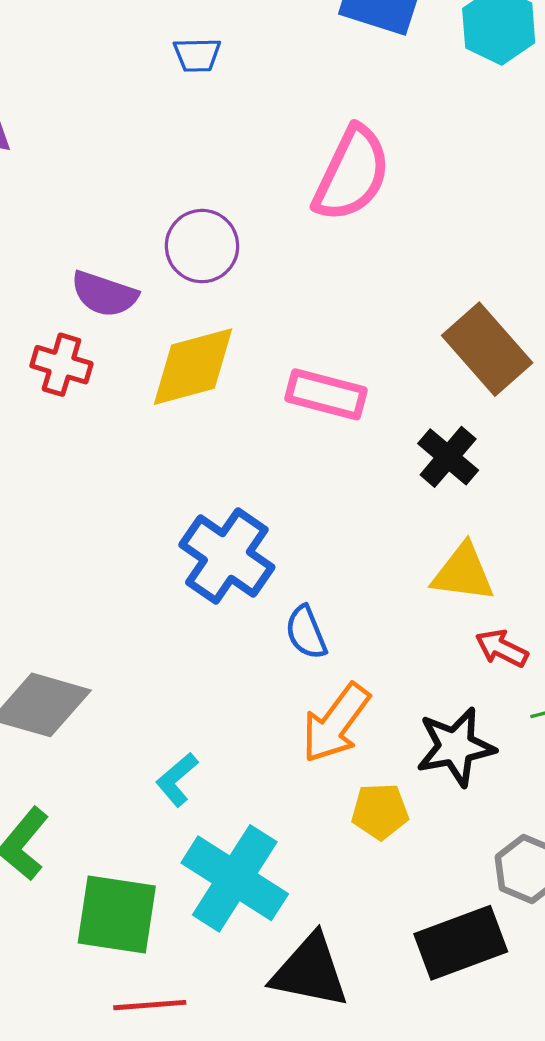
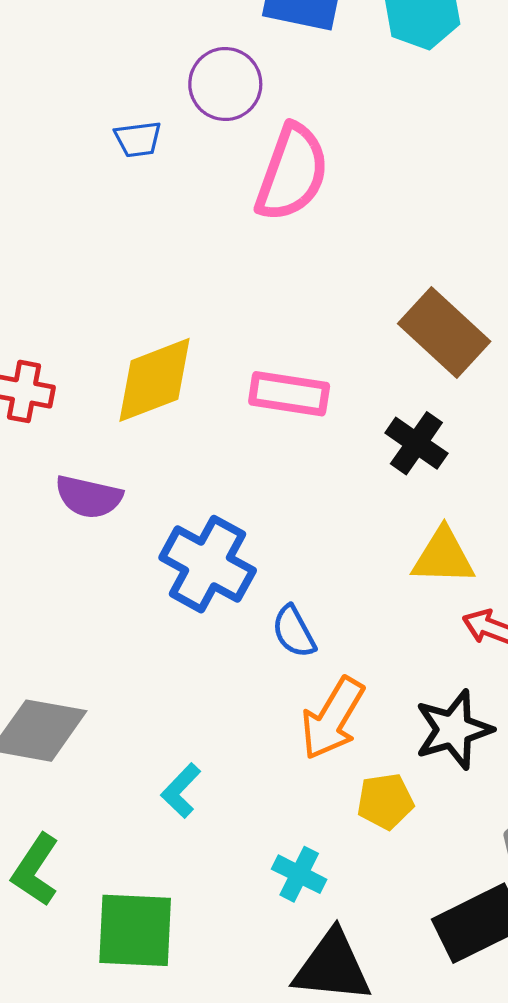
blue trapezoid: (197, 55) -> (138, 139), moved
purple circle: (202, 246) -> (225, 84), moved
purple semicircle: (104, 294) -> (89, 497), moved
cyan cross: (235, 878) -> (299, 874), moved, size x0.5

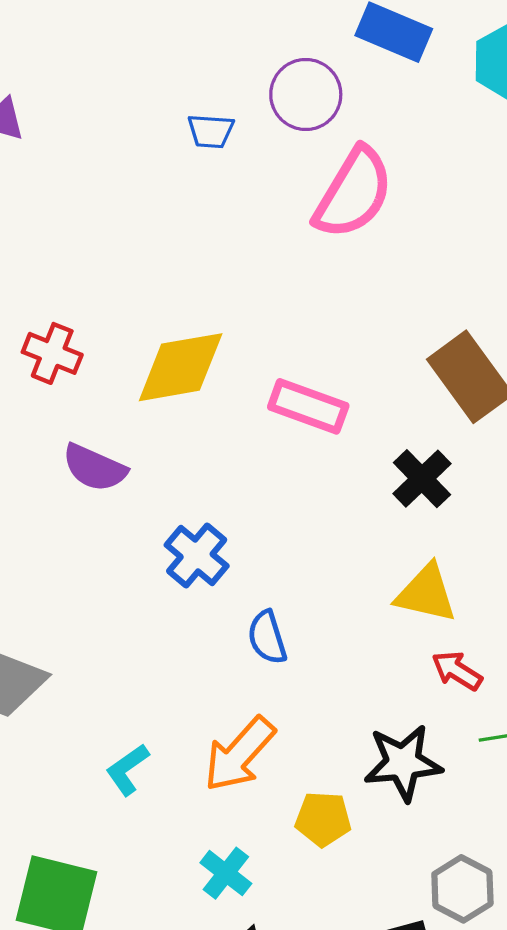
blue cross: (208, 564) -> (197, 555), size x0.7
orange arrow: (332, 718) -> (239, 754), moved

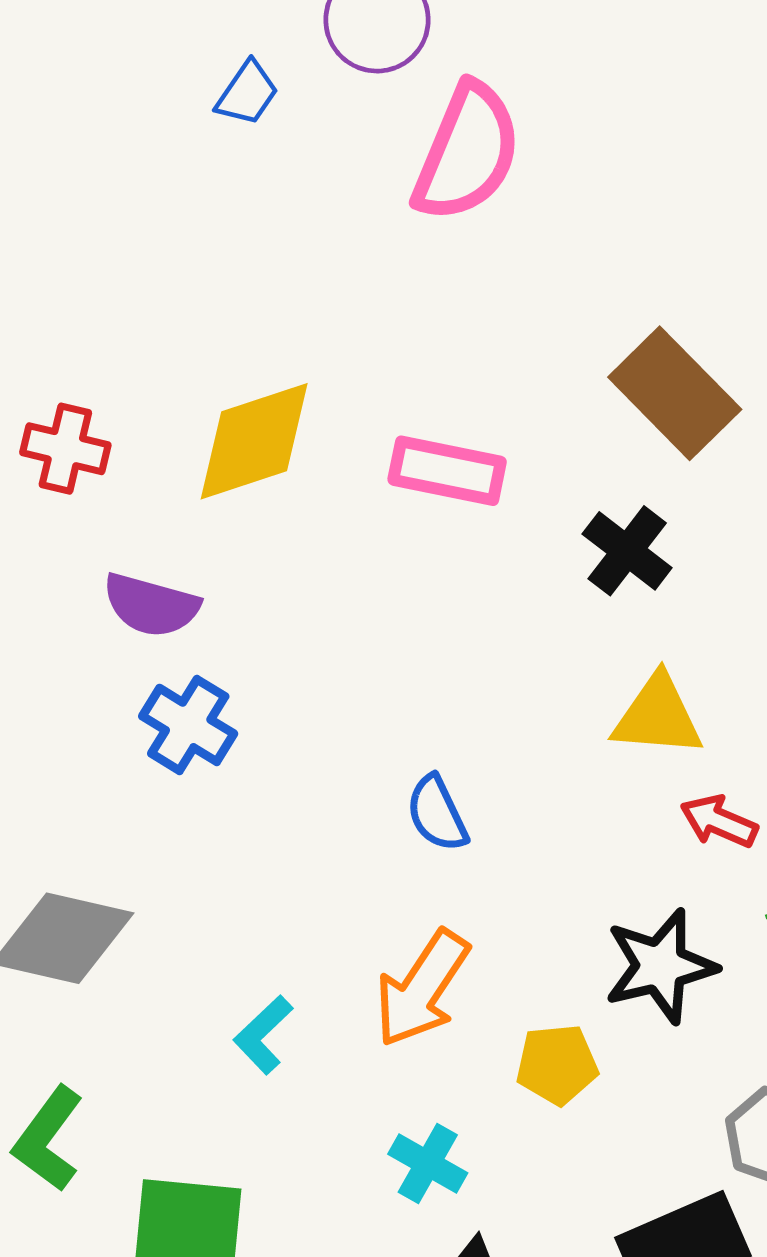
blue trapezoid: (211, 131) -> (247, 93), turned -51
blue cross: (197, 555) -> (188, 725), moved

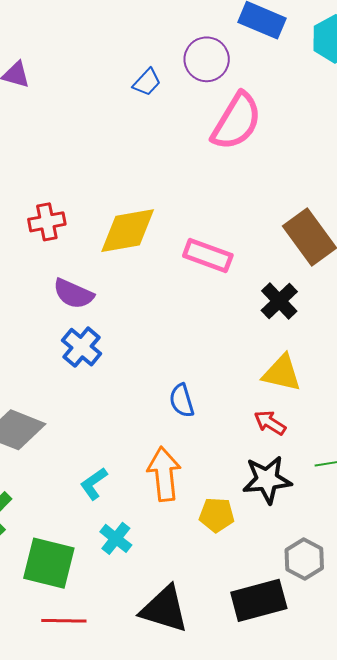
red cross: (65, 449) -> (47, 222), turned -33
red arrow: (719, 821) -> (270, 423), moved
orange arrow: (422, 989) -> (164, 474), turned 132
cyan cross: (428, 1163) -> (116, 538), moved

